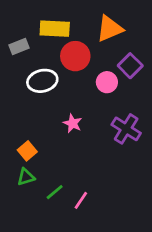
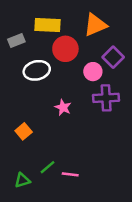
purple cross: (126, 129) -> (106, 98), moved, turned -35
green triangle: (26, 177) -> (22, 180), moved
pink line: (81, 200) -> (70, 174), turned 63

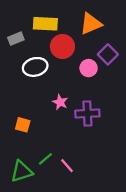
purple cross: (106, 98) -> (87, 113), moved
orange square: (24, 131) -> (23, 125), turned -35
pink line: (70, 174) -> (67, 166), turned 42
green triangle: (22, 180) -> (22, 171), size x1.5

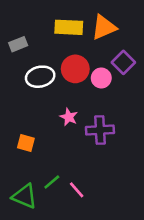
yellow rectangle: (45, 24) -> (69, 27), moved
red circle: (62, 46) -> (75, 69), moved
green triangle: (22, 171) -> (25, 196), turned 40

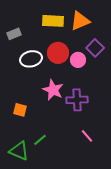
pink star: (69, 117) -> (53, 90), size x1.5
pink line: (77, 190) -> (87, 136), moved

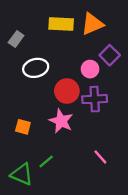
gray rectangle: (14, 34) -> (16, 39), turned -32
red circle: (58, 53) -> (67, 91), moved
pink star: (53, 90) -> (61, 121), moved
purple cross: (77, 100) -> (95, 99), moved

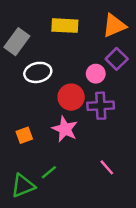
orange triangle: (92, 24) -> (114, 26), moved
gray rectangle: (16, 39) -> (17, 42), size x1.5
orange square: (23, 127) -> (24, 135), turned -35
green triangle: (22, 174) -> (23, 186), turned -45

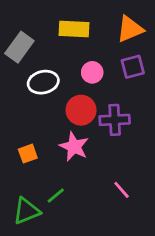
purple square: (117, 59) -> (133, 67), turned 30
pink circle: (96, 74) -> (92, 72), moved

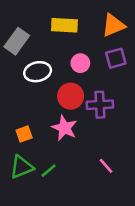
green triangle: (26, 211) -> (22, 167), moved

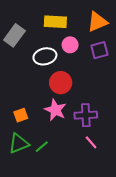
pink circle: (80, 63) -> (70, 45), moved
white ellipse: (38, 72) -> (45, 56), moved
purple cross: (100, 105) -> (86, 115), moved

